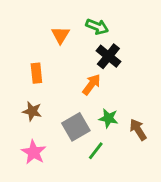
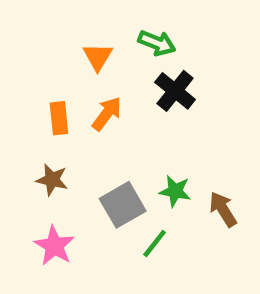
orange arrow: (91, 84) -> (107, 114), moved

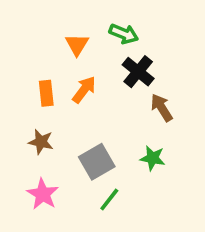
green star: (175, 191) -> (153, 158), moved
brown arrow: (223, 209) -> (162, 108), moved
green line: (155, 243) -> (109, 200), moved

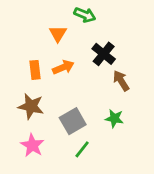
green arrow: (124, 34) -> (85, 15), moved
orange arrow: (84, 90) -> (63, 67), turned 30
brown star: (41, 142) -> (31, 106), size x1.4

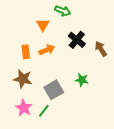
brown arrow: (121, 81) -> (101, 49), moved
green star: (114, 118) -> (82, 80), moved
green line: (82, 149) -> (44, 111), moved

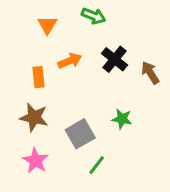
orange triangle: (43, 25) -> (47, 25), moved
orange arrow: (47, 50) -> (70, 61), moved
green line: (44, 111) -> (97, 165), moved

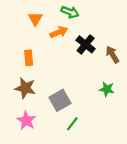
orange arrow: (70, 61) -> (59, 32), moved
green star: (122, 119) -> (107, 89), moved

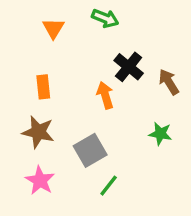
orange arrow: (59, 32) -> (105, 95), moved, turned -84

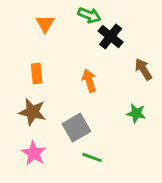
black cross: (129, 67) -> (111, 37), moved
green line: (109, 186) -> (92, 157), turned 72

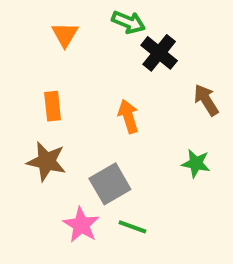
pink star: (34, 153) -> (81, 225), moved

